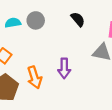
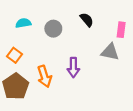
gray circle: (36, 20) -> (53, 29), moved

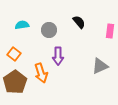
gray triangle: (110, 52) -> (100, 66), moved, turned -36
purple arrow: (73, 68) -> (58, 56), moved

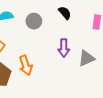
purple arrow: (58, 56) -> (64, 48), moved

